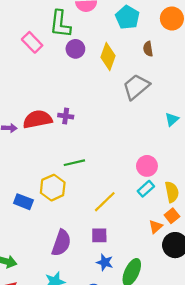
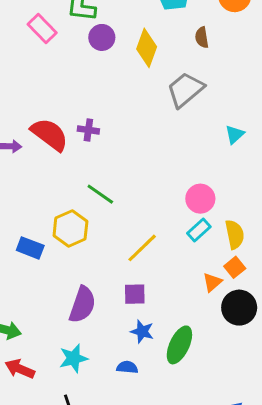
red semicircle: (37, 119) -> (50, 134), turned 48
green line: (74, 163) -> (100, 194), turned 48

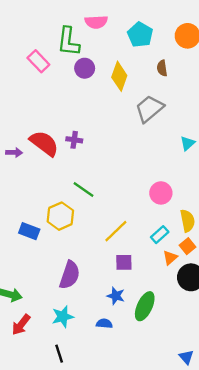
cyan rectangle: (199, 230) -> (160, 235), moved
purple square: (135, 294) -> (124, 262), moved
red arrow: (20, 369) -> (21, 325), turned -75

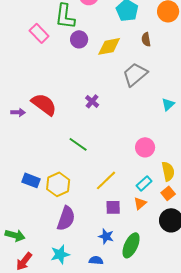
yellow diamond: (119, 76) -> (109, 46), turned 60
purple cross: (74, 140) -> (92, 101), moved, turned 32
yellow hexagon: (60, 216) -> (58, 184), moved
orange triangle: (170, 258) -> (140, 203), moved

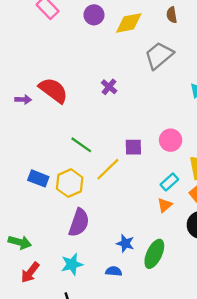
green line: (78, 144) -> (81, 145), moved
yellow line: (106, 180) -> (108, 169), moved
purple square: (113, 207) -> (133, 147), moved

